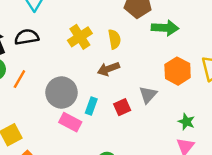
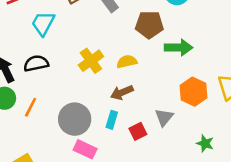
yellow semicircle: (114, 39) -> (127, 62), turned -90
cyan rectangle: (91, 106) -> (112, 120), moved

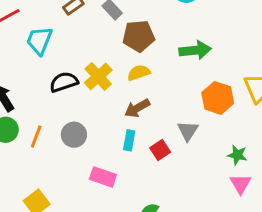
brown pentagon: (149, 25) -> (139, 36), moved
black semicircle: (36, 63) -> (64, 82), moved
gray circle: (75, 119) -> (74, 135), moved, size x0.7

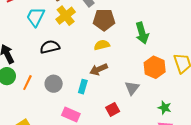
green arrow: (195, 50) -> (142, 33), turned 75
yellow cross: (98, 76) -> (66, 16), moved
cyan rectangle: (129, 140) -> (83, 87), moved
red square: (160, 150) -> (113, 109), moved

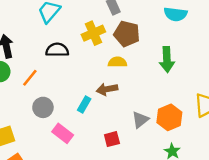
yellow cross: (66, 16) -> (93, 33), moved
orange hexagon: (155, 67) -> (169, 117), moved
orange line: (27, 83) -> (30, 78), moved
gray circle: (54, 84) -> (43, 107), moved

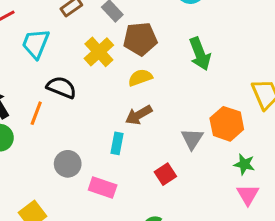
black semicircle: (57, 50) -> (61, 87), turned 40
orange line: (30, 78) -> (36, 113), moved

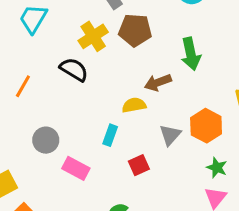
yellow semicircle: (140, 78) -> (134, 105), moved
black semicircle: (61, 87) -> (74, 69), moved
brown arrow: (139, 115) -> (158, 82), moved
cyan rectangle: (117, 143) -> (110, 135), moved

